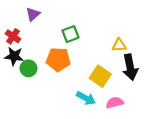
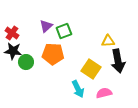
purple triangle: (33, 14) -> (46, 26), moved
cyan arrow: (86, 98) -> (78, 89), turned 36

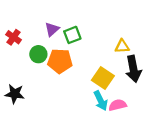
black star: (13, 51) -> (15, 94), moved
green circle: (26, 62) -> (38, 54), moved
cyan arrow: (78, 89) -> (101, 101), moved

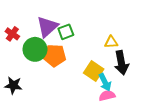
purple triangle: (52, 29) -> (47, 27), size x1.6
green circle: (38, 54) -> (35, 49), size x1.5
cyan arrow: (101, 101) -> (105, 82), moved

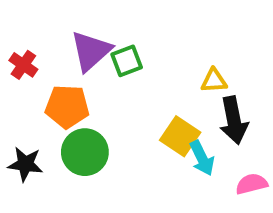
green circle: (35, 49) -> (85, 152), moved
orange pentagon: (55, 56) -> (67, 106), moved
pink semicircle: (107, 96) -> (252, 184), moved

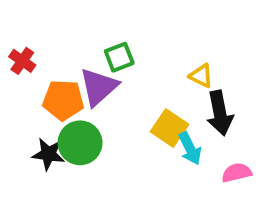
purple triangle: (91, 51) -> (99, 87), moved
yellow triangle: (214, 81) -> (201, 76), turned 30
black star: (25, 164) -> (48, 154), moved

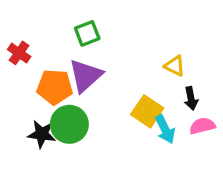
green square: (119, 57) -> (87, 33), moved
black arrow: (220, 113) -> (191, 98), size x0.6
pink semicircle: (237, 173) -> (202, 126), moved

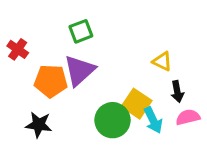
green circle: (69, 124) -> (113, 120), moved

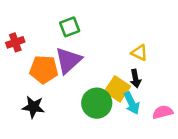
red cross: (18, 49) -> (15, 42), turned 36
black arrow: (177, 92) -> (136, 79), moved
pink semicircle: (188, 117) -> (163, 112), moved

